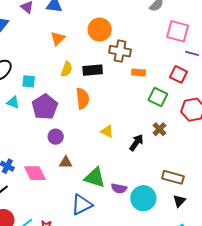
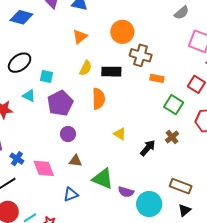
blue triangle: (82, 205) -> (71, 194), moved, size x0.7

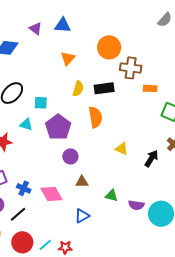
green triangle: (103, 179) -> (111, 196), size x0.6

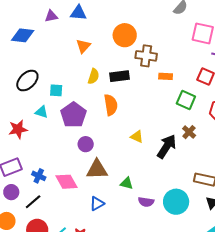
purple triangle: (36, 29) -> (51, 16), turned -48
black arrow: (151, 158) -> (167, 146), size x1.4
brown triangle: (82, 182) -> (97, 169), size x1.6
purple semicircle: (136, 205) -> (146, 202), moved

